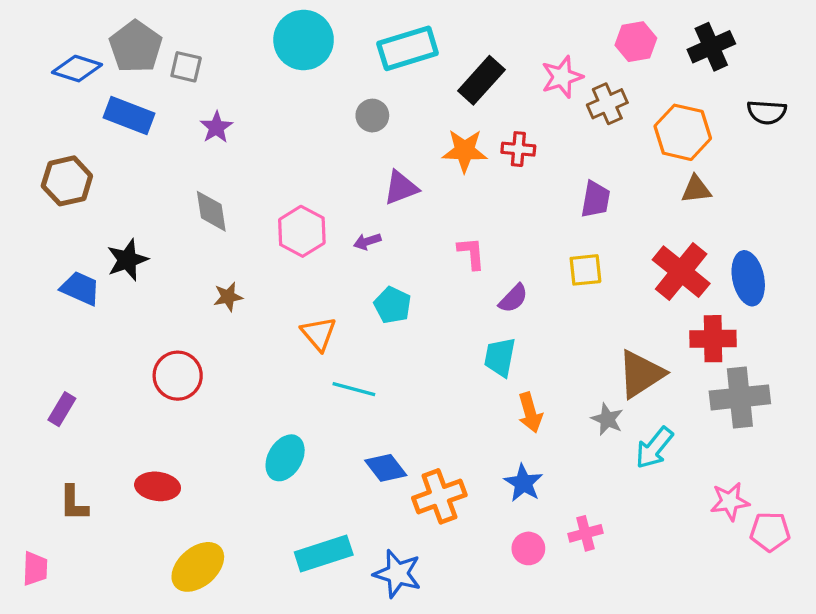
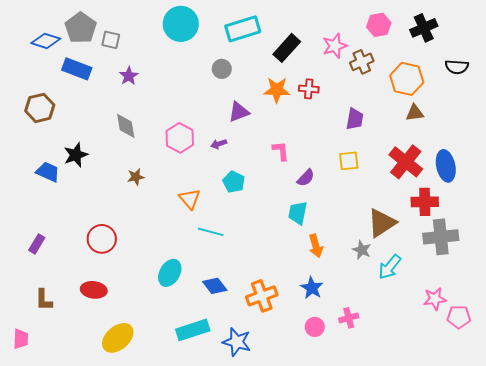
red circle: (178, 376) -> (102, 239), moved
blue diamond: (386, 468) -> (215, 286), moved

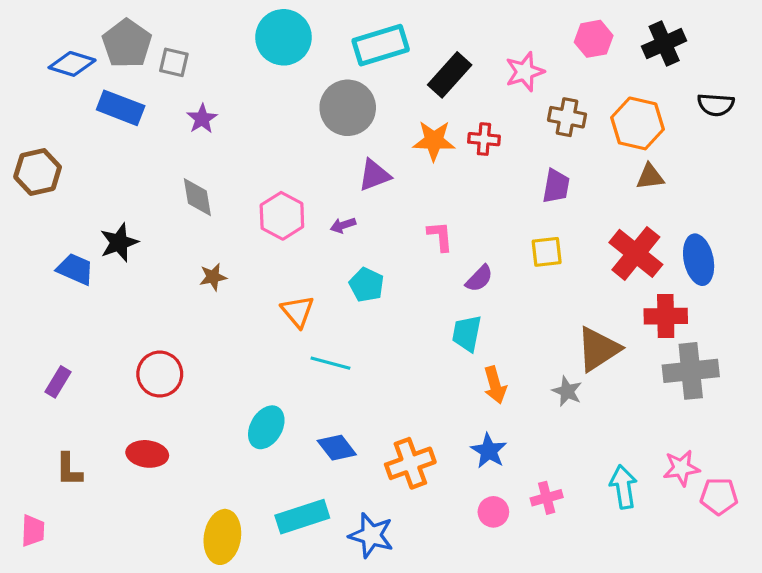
brown cross: (362, 62) -> (567, 117), moved, turned 35
gray circle: (222, 69) -> (348, 108), size x1.8
brown hexagon: (40, 108) -> (38, 172), moved
cyan arrow: (390, 267) -> (623, 487), moved, turned 132
yellow ellipse: (118, 338) -> (222, 537), moved, turned -40

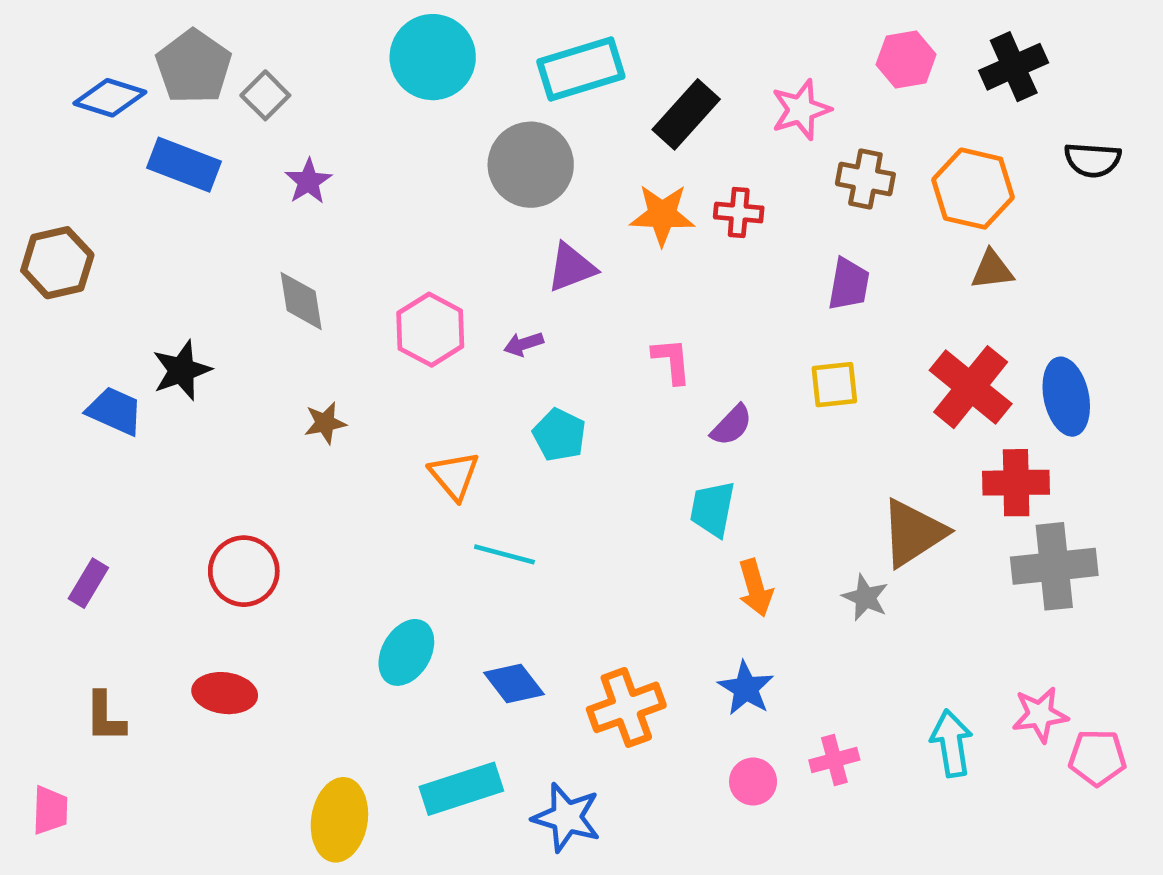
gray square: (174, 62) -> (265, 95), turned 32

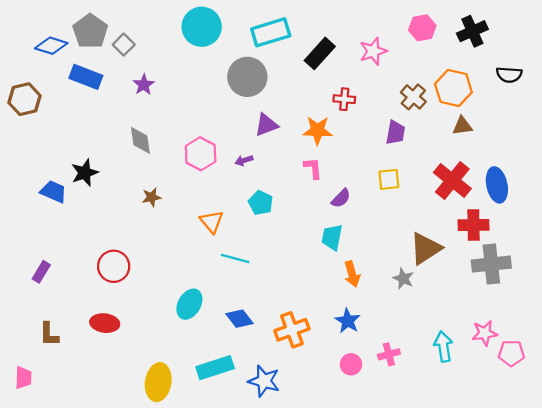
brown cross: (865, 179) -> (413, 97), moved, turned 30
orange star: (662, 215) -> (318, 130), moved
brown hexagon: (57, 263) -> (25, 99), moved

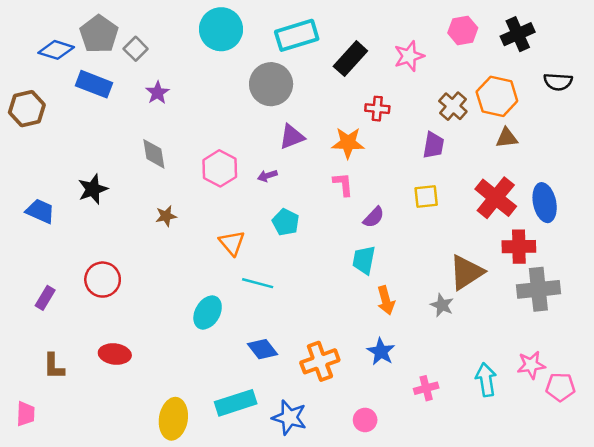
blue trapezoid: (53, 192) -> (40, 211), moved
red circle: (114, 266) -> (103, 280), moved
cyan ellipse: (189, 304) -> (208, 312), moved
pink circle: (351, 364) -> (365, 420), moved

